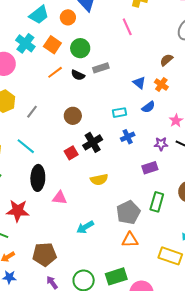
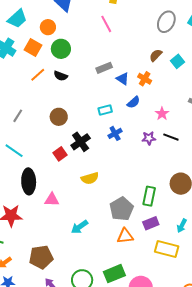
orange circle: (68, 17) -> (48, 27), moved
brown semicircle: (166, 60) -> (156, 55), moved
gray rectangle: (101, 68) -> (104, 68), moved
purple rectangle: (150, 168) -> (151, 223), moved

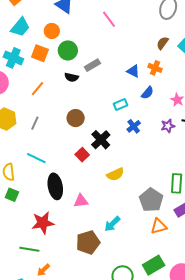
gray rectangle: (104, 68) -> (92, 65), moved
orange line: (38, 75) -> (37, 89), moved
brown pentagon: (41, 257) -> (88, 242), moved

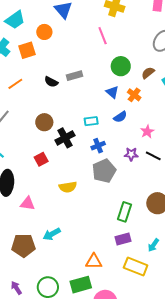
green circle: (68, 50) -> (121, 66), moved
orange square: (40, 53) -> (27, 50), turned 36
black cross: (101, 140) -> (65, 138), moved
gray pentagon: (151, 200) -> (104, 171), moved
orange triangle: (159, 226) -> (94, 261), moved

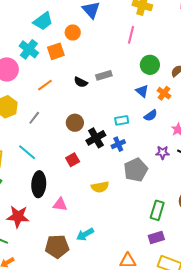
pink line: (103, 36) -> (131, 35), turned 36
blue cross: (98, 146) -> (118, 144), moved

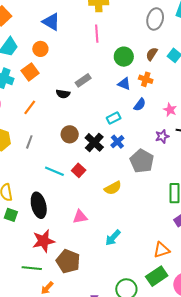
cyan line: (27, 152) -> (54, 171), moved
black ellipse: (39, 184) -> (39, 205), moved
brown pentagon: (57, 246) -> (68, 261), moved, turned -30

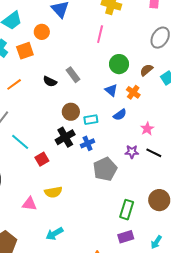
gray rectangle: (83, 80) -> (73, 75), turned 70
brown circle: (70, 134) -> (71, 112), moved
cyan line: (54, 171) -> (20, 142), moved
yellow semicircle: (113, 188) -> (53, 192), moved

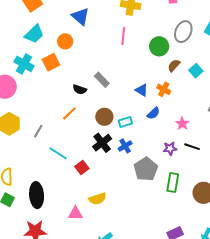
green circle: (119, 64) -> (159, 46), moved
orange line: (14, 84) -> (69, 113), moved
green rectangle: (127, 210) -> (173, 182), moved

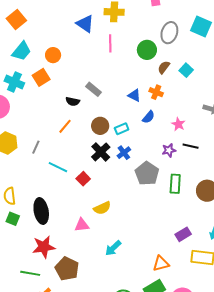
blue triangle: (80, 16) -> (85, 24), moved

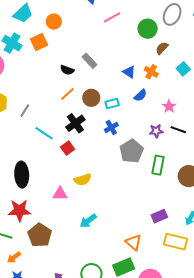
pink line: (110, 43) -> (112, 17), turned 54
cyan square: (186, 70) -> (183, 69), moved
orange line: (65, 126) -> (67, 94), moved
black cross: (101, 152) -> (75, 123), moved
orange triangle: (161, 264) -> (133, 242), turned 48

